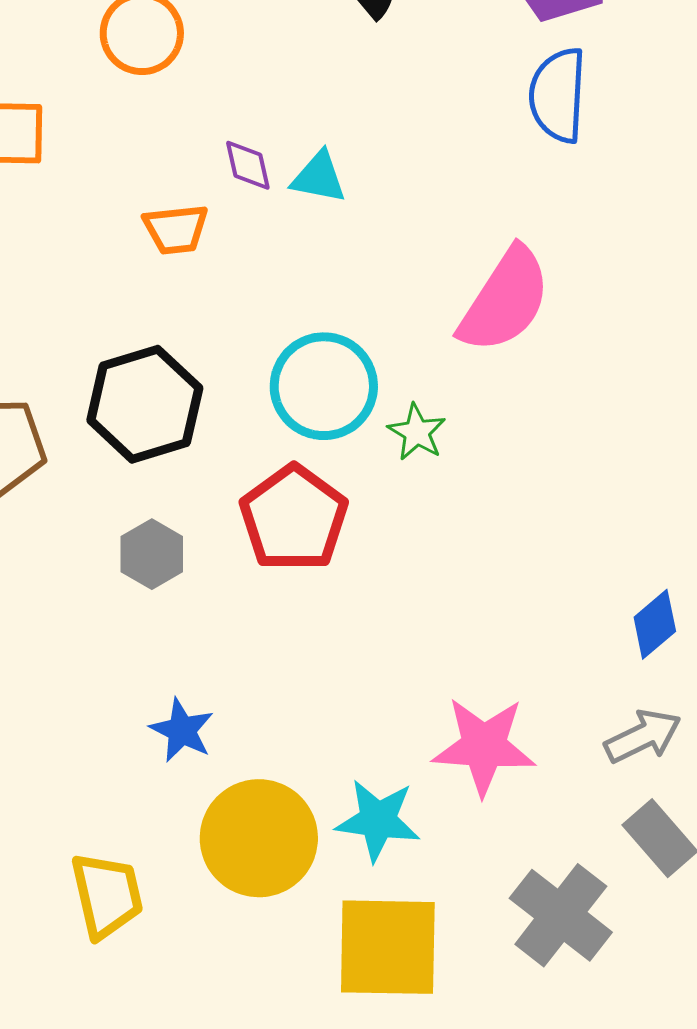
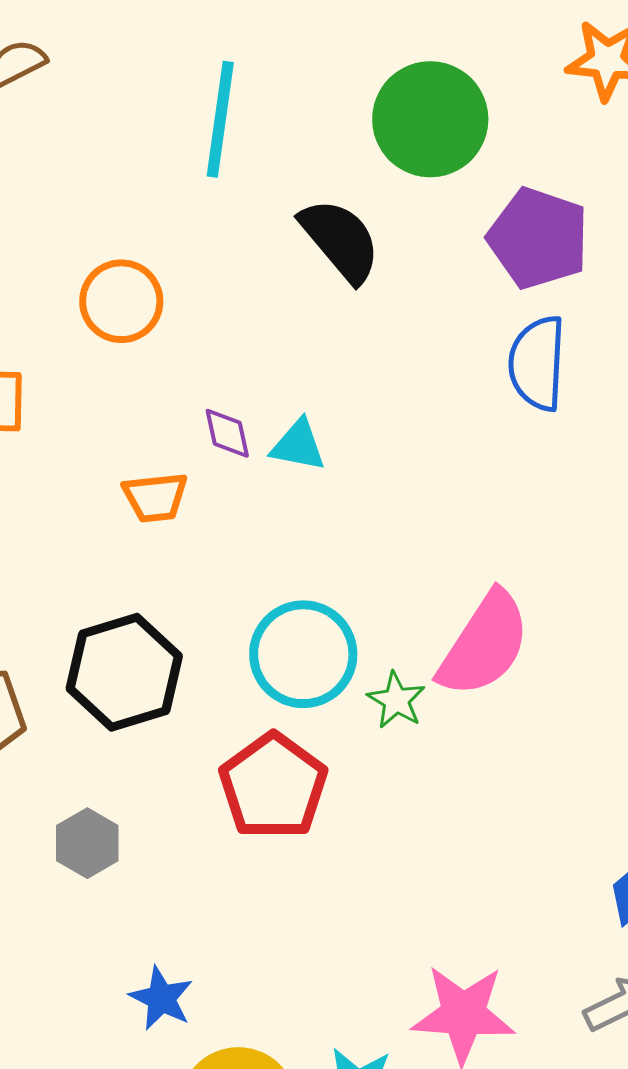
pink semicircle: (505, 300) -> (484, 644), moved
gray hexagon: (152, 554) -> (87, 843), moved

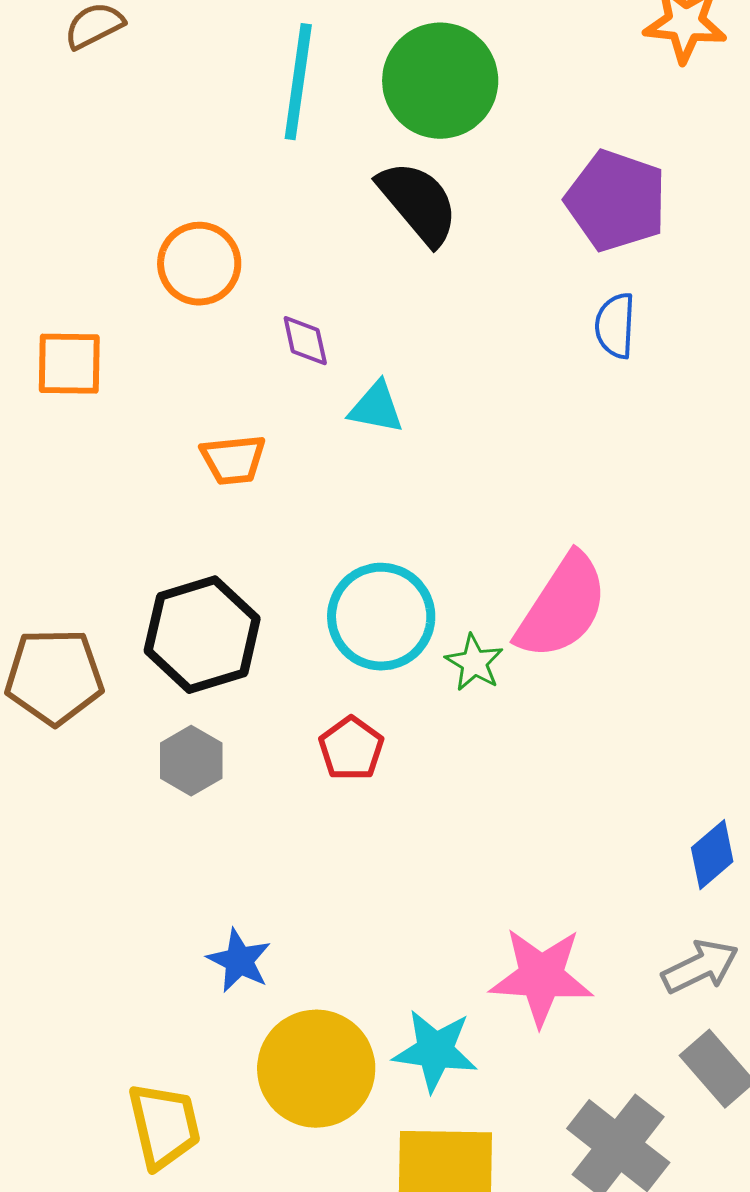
green circle: (430, 119) -> (440, 81), moved
blue semicircle: (537, 363) -> (615, 326), size x0.7
purple diamond: (227, 433) -> (305, 341), moved
red pentagon: (273, 786) -> (351, 749), size x0.6
gray hexagon: (87, 843) -> (191, 761), moved

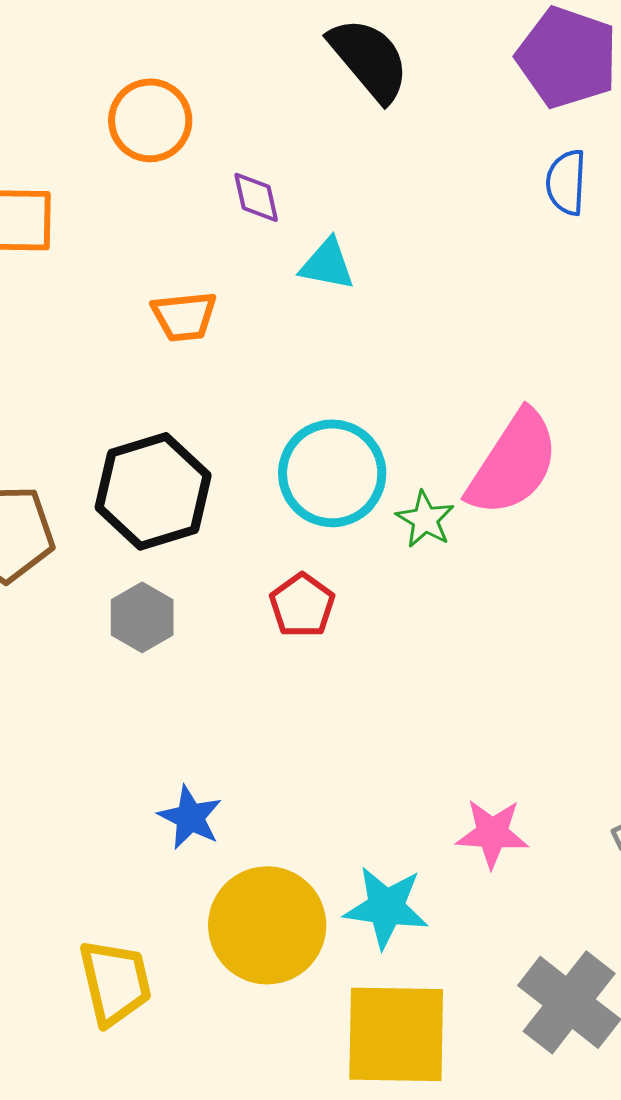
pink star: (541, 977) -> (492, 833), size x0.7

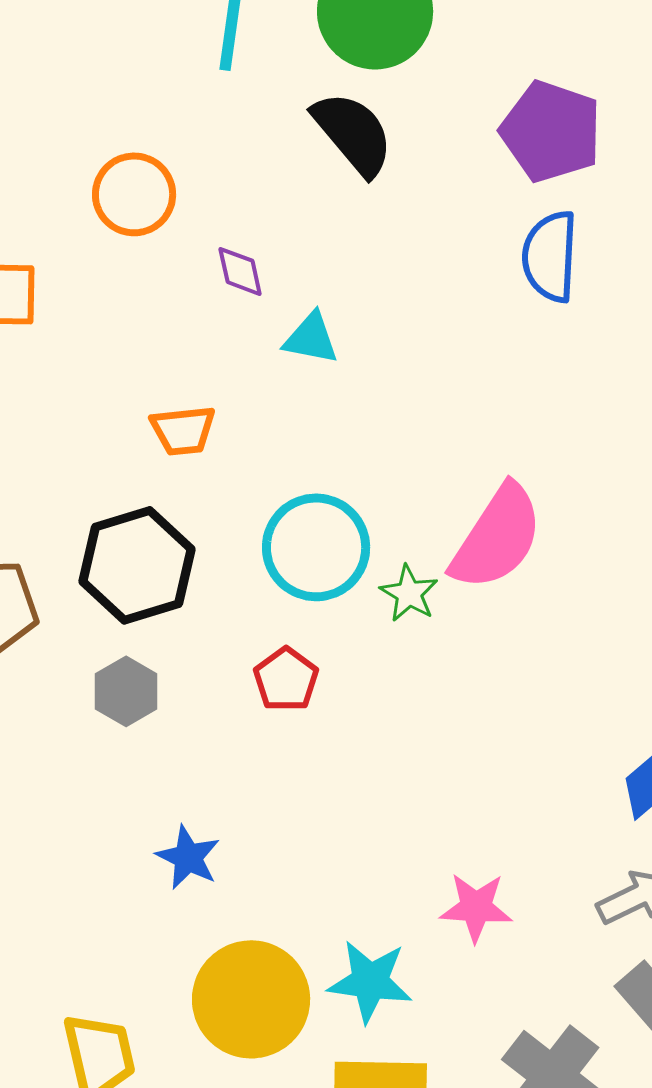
blue semicircle: (566, 182) -> (550, 256), size x1.4
orange trapezoid: (184, 316) -> (183, 430), moved
blue star: (190, 817) -> (188, 857), moved

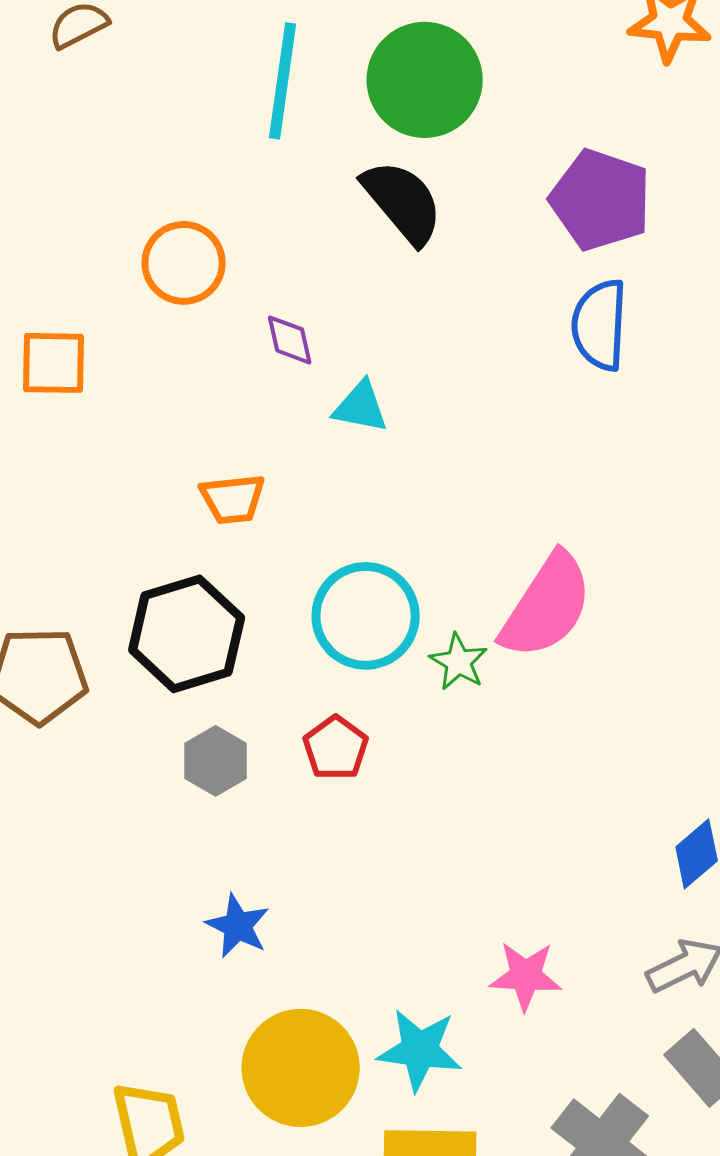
gray hexagon: (126, 691) -> (216, 761), moved

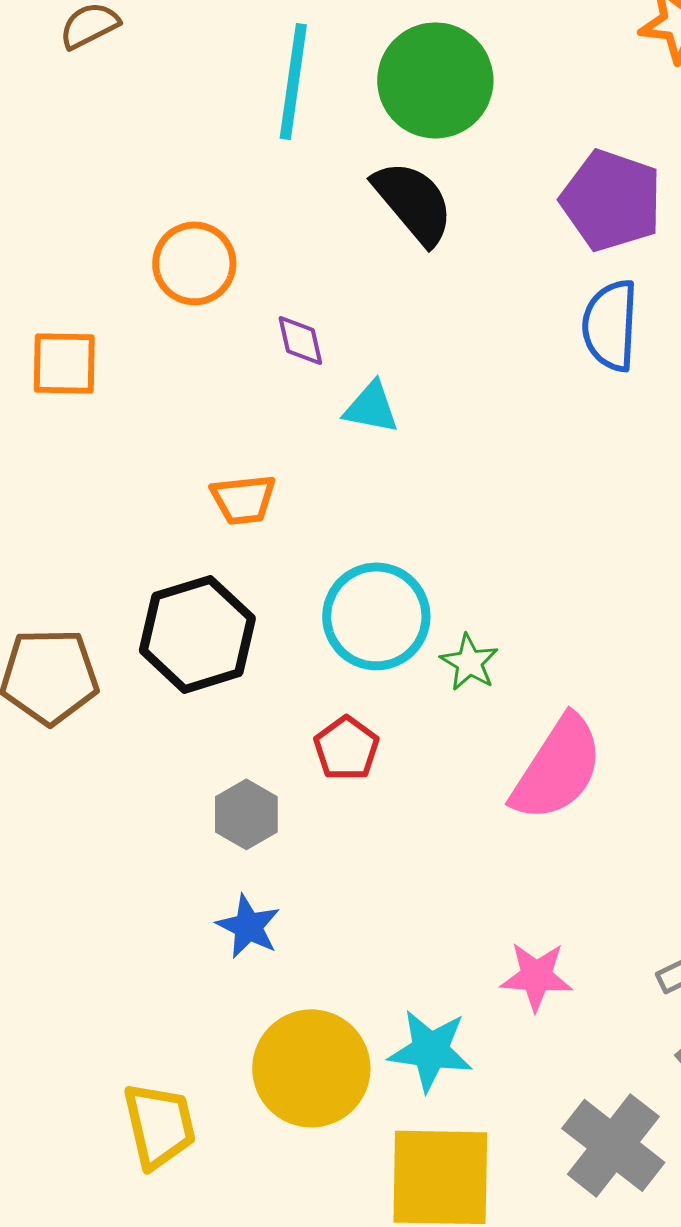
pink semicircle: (547, 606) -> (557, 768), moved
gray hexagon: (216, 761) -> (246, 814), moved

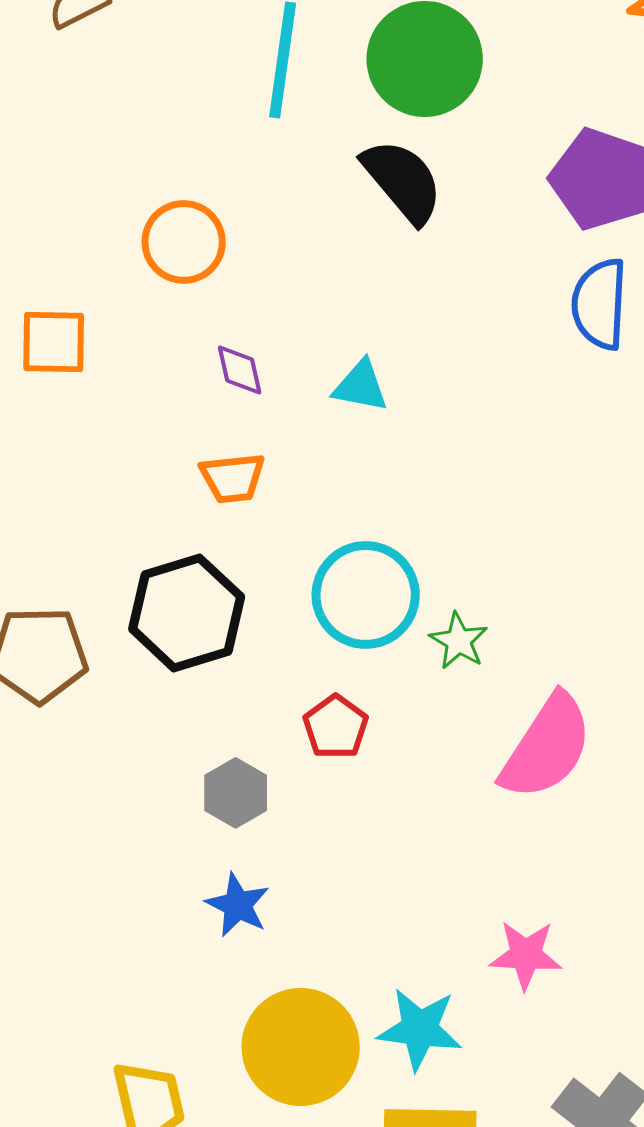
purple diamond: (300, 340) -> (240, 370), moved

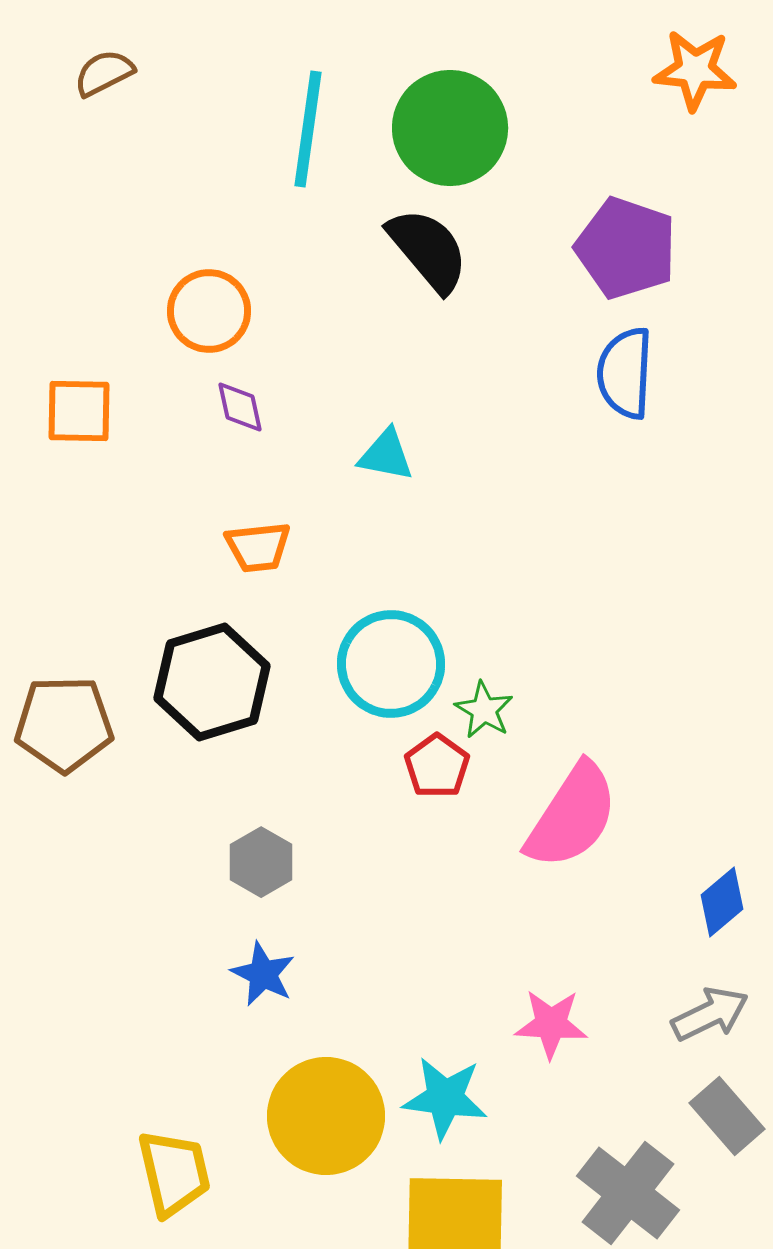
purple diamond: (240, 370) -> (240, 407), moved
red pentagon: (336, 727) -> (437, 766), moved

